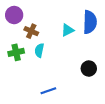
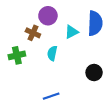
purple circle: (14, 15) -> (48, 16), moved
cyan semicircle: (39, 50) -> (52, 53), moved

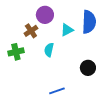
brown cross: (33, 33) -> (31, 31), turned 32
blue line: (51, 96) -> (57, 91), moved

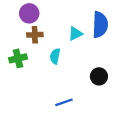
purple circle: (45, 15) -> (29, 13), moved
brown cross: (31, 31) -> (35, 35), turned 32

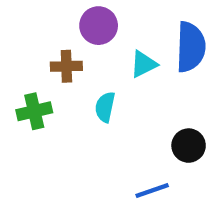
purple circle: (29, 13) -> (99, 26), moved
blue line: (64, 102) -> (152, 191), moved

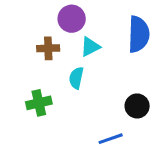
cyan triangle: (144, 64) -> (90, 47), moved
green cross: (34, 111) -> (39, 103), moved

